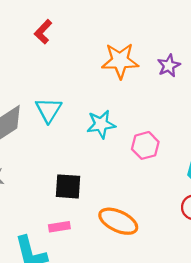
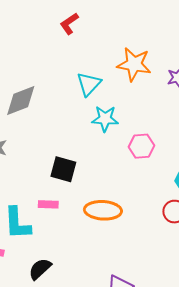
cyan triangle: (49, 110) -> (89, 84), moved
orange ellipse: (118, 221) -> (103, 210), turned -33

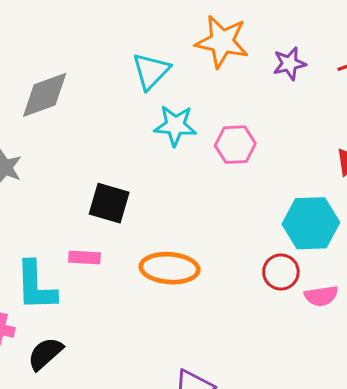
pink hexagon: (141, 146) -> (235, 145), moved
black semicircle: (40, 269) -> (45, 354), moved

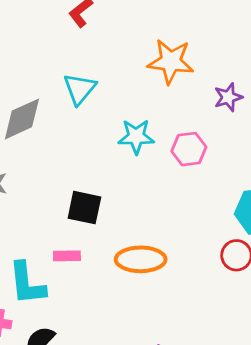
purple star: (289, 64) -> (228, 97), moved
cyan triangle: (151, 71) -> (80, 89), moved

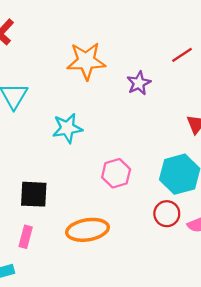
pink hexagon: (189, 149) -> (116, 173), moved
pink rectangle: (67, 256) -> (26, 237), turned -65

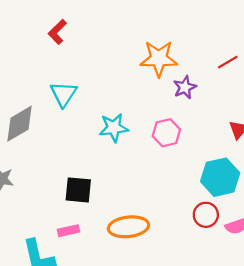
orange star: (86, 61) -> (159, 59), moved
pink hexagon: (116, 173) -> (166, 133), moved
pink rectangle: (26, 237) -> (68, 231), turned 60

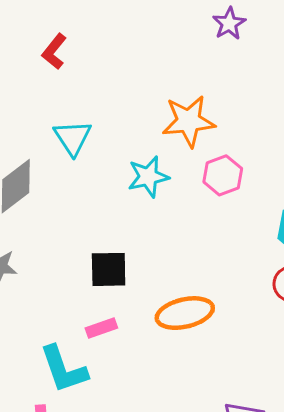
orange star: (159, 59) -> (189, 121), moved
purple star: (185, 87) -> (229, 24), moved

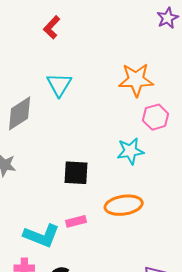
cyan star: (148, 177) -> (130, 151), moved
pink rectangle: (101, 328) -> (76, 221), moved
cyan L-shape: (64, 369) -> (41, 236), turned -54

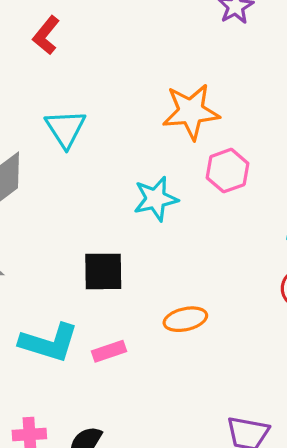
cyan star: (130, 151) -> (156, 199), moved
orange ellipse: (124, 205) -> (185, 319), size x0.7
cyan L-shape: (41, 236) -> (49, 343), moved

